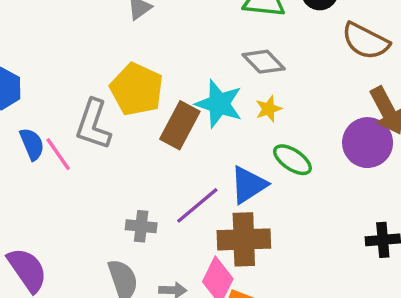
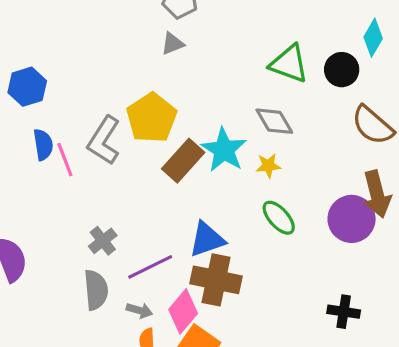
blue triangle: (248, 185) -> (207, 239), moved
purple line: (197, 205) -> (150, 267), moved
gray cross: (141, 226) -> (103, 241), moved, turned 32

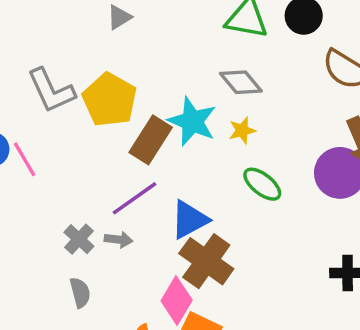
gray L-shape: (104, 140) -> (51, 91), moved, turned -48
purple line: (150, 267) -> (135, 198), moved
brown cross: (216, 280) -> (206, 261), turned 33
gray semicircle: (96, 290) -> (80, 293), size x0.7
gray arrow: (139, 310) -> (119, 240), moved

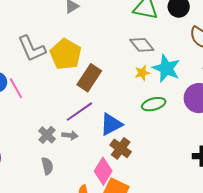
cyan star: (192, 121) -> (166, 68), moved
green ellipse: (262, 184) -> (154, 104), turned -55
brown cross: (206, 261) -> (121, 148), size x0.7

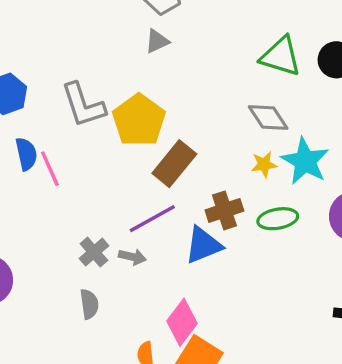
brown cross: (121, 148) -> (224, 210), moved, turned 30

